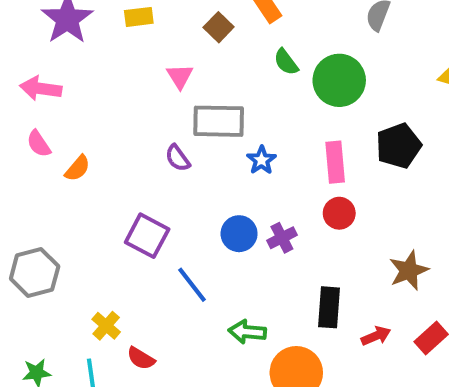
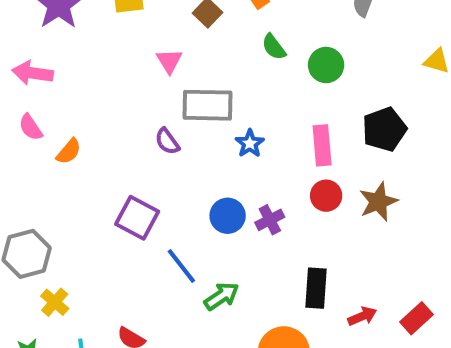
green circle: (339, 80) -> (326, 65), size x0.7
brown star: (409, 270) -> (378, 202), moved
yellow cross: (106, 326) -> (55, 302), moved
green arrow: (247, 332) -> (222, 296), moved, turned 141

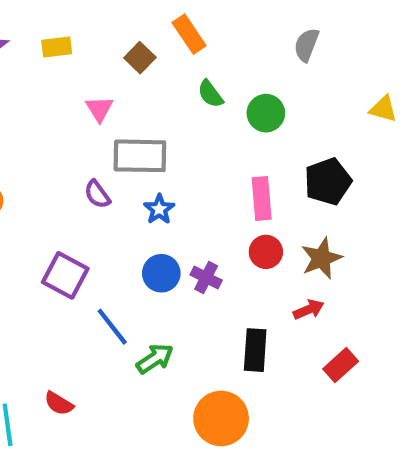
blue star: (250, 143) -> (159, 209), moved
purple cross: (270, 220) -> (206, 278), turned -36
red arrow: (362, 316) -> (309, 310), moved
red rectangle: (417, 318) -> (341, 365), moved

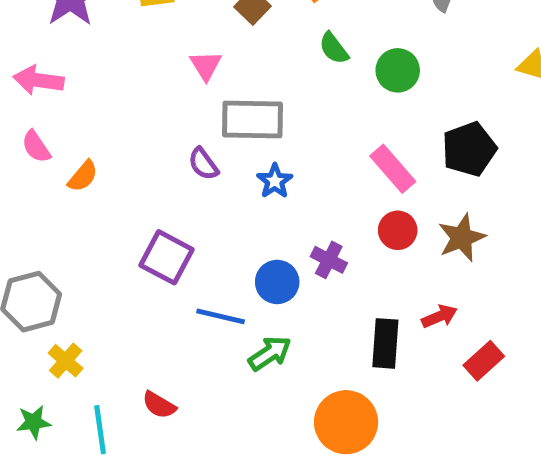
pink rectangle: (262, 199) -> (393, 169), turned -36
blue circle: (161, 273) -> (277, 282), moved
red arrow: (309, 310) -> (440, 316), moved
blue line: (112, 327) -> (221, 316), turned -39

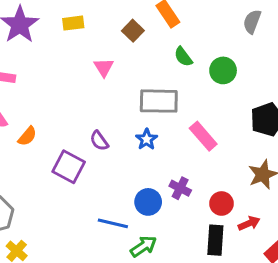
gray rectangle: (253, 120) -> (159, 101), moved
purple semicircle: (203, 164) -> (99, 141), moved
pink rectangle: (393, 169) -> (203, 136), moved
red circle: (398, 230) -> (221, 203), moved
purple square: (166, 257) -> (69, 167), moved

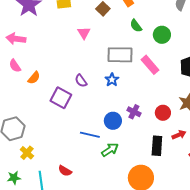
pink rectangle: (203, 136) -> (150, 65), moved
red circle: (221, 203) -> (163, 113), moved

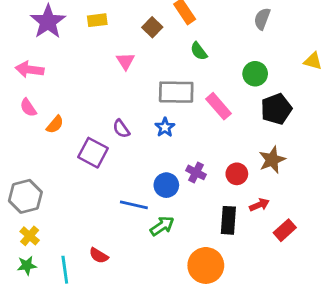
green circle: (162, 35) -> (255, 74), moved
yellow cross: (27, 153) -> (30, 236), moved

